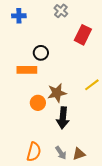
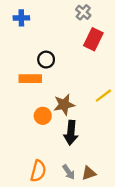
gray cross: (61, 11) -> (83, 12), moved

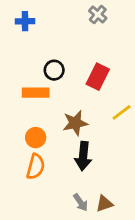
red rectangle: (93, 39) -> (98, 77), moved
orange circle: (43, 116) -> (36, 138), moved
orange semicircle: (38, 171) -> (36, 167), moved

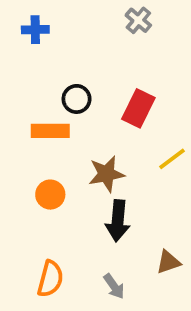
orange semicircle: (36, 167) -> (50, 279), moved
brown triangle: (104, 204) -> (168, 262), moved

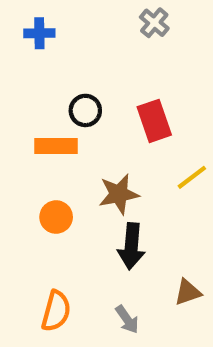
red rectangle: (138, 108) -> (154, 121), turned -45

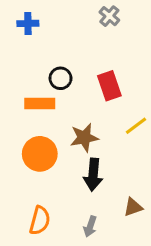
orange circle: (56, 217) -> (40, 154), size x1.5
gray arrow: (127, 319) -> (90, 226), turned 54

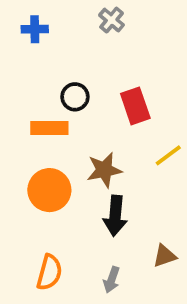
gray cross: (109, 16) -> (112, 20), moved

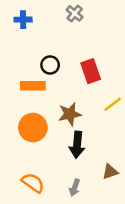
orange semicircle: (49, 272) -> (33, 183), turned -70

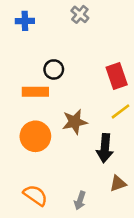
red rectangle: (91, 71) -> (117, 76), moved
black arrow: (77, 145) -> (105, 148), moved

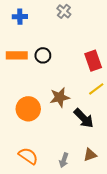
orange rectangle: (35, 92) -> (17, 55), moved
black arrow: (105, 148) -> (84, 118), turned -50
brown triangle: (118, 183) -> (90, 155), moved

